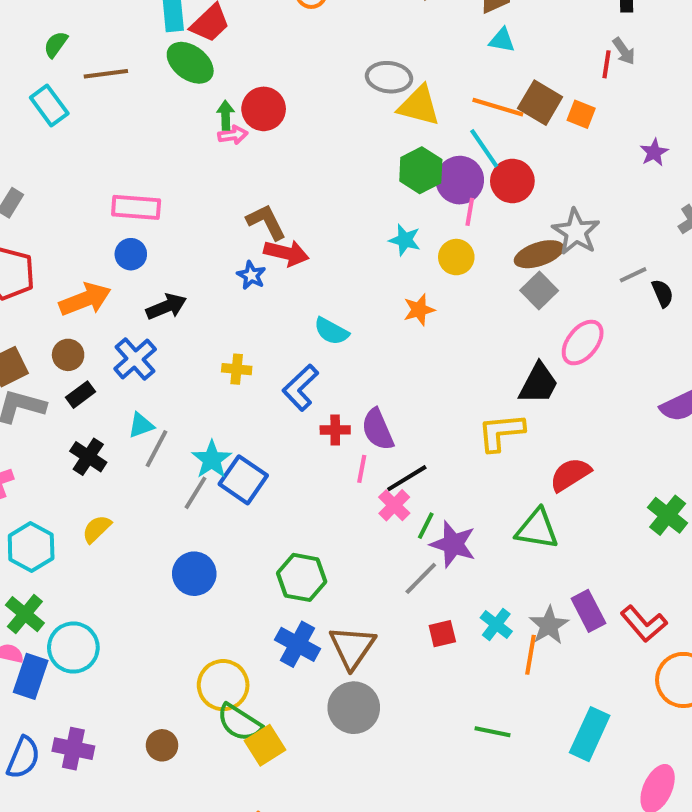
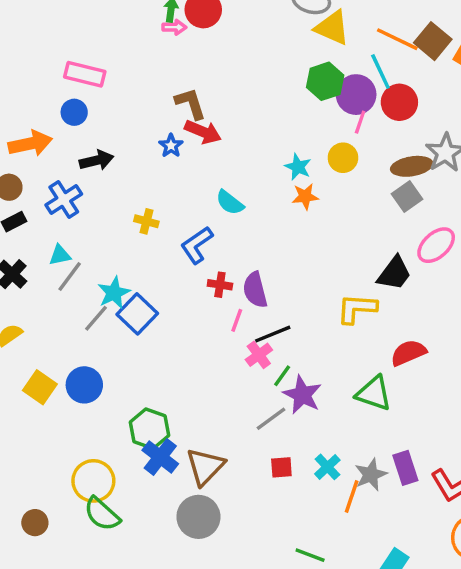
cyan star: (405, 240) -> (298, 167), moved
green hexagon: (302, 577) -> (150, 429), moved
yellow square: (265, 745) -> (40, 387), moved, turned -32

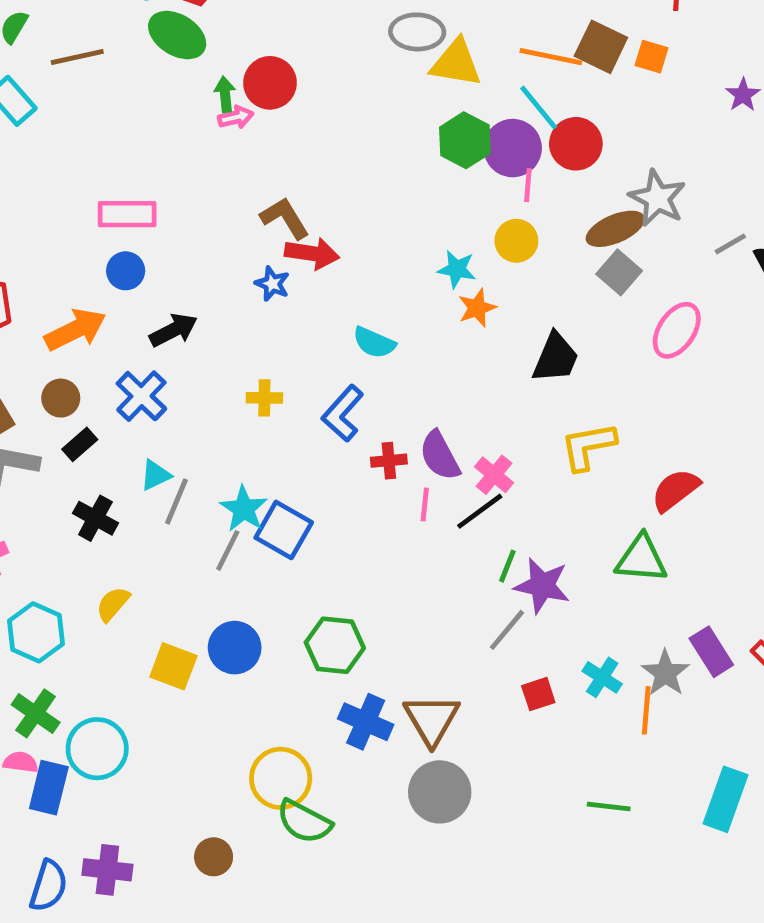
black trapezoid: (394, 273) -> (556, 358), moved
pink cross: (259, 355) -> (494, 475), moved
green hexagon: (150, 429) -> (335, 645), moved

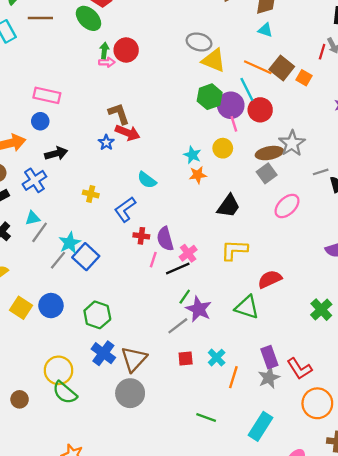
pink line: (528, 185) -> (234, 124), turned -35
gray star: (665, 673) -> (269, 378), moved

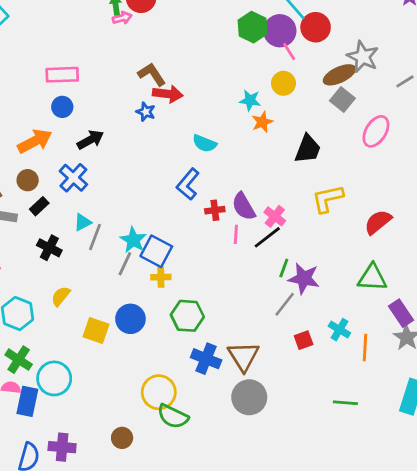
yellow cross: (91, 194) -> (161, 277), moved
green triangle: (247, 307) -> (372, 278), moved

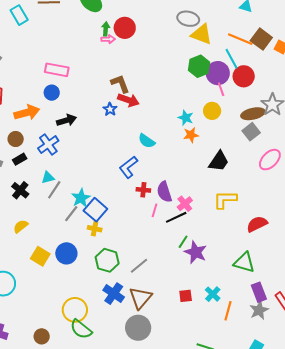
gray line: (285, 304) -> (139, 266), moved

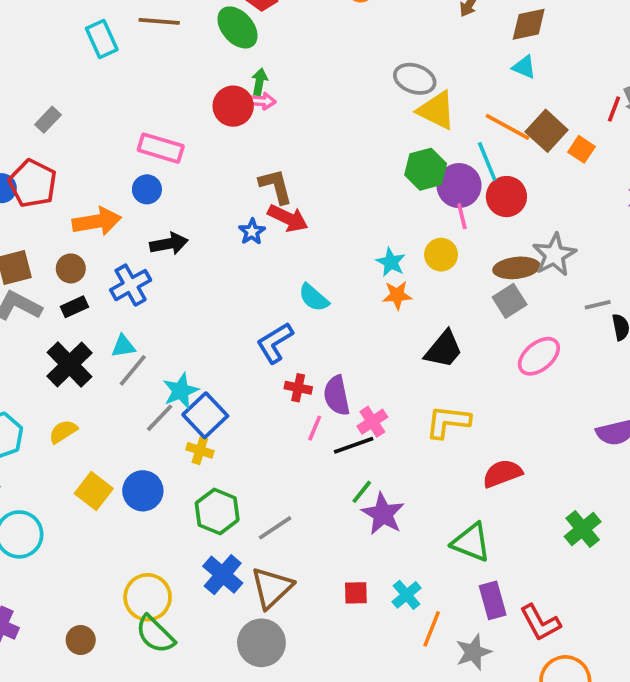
red circle: (125, 28) -> (233, 106), moved
black cross: (20, 190) -> (69, 365), size x1.4
gray star: (259, 310) -> (473, 652), moved

